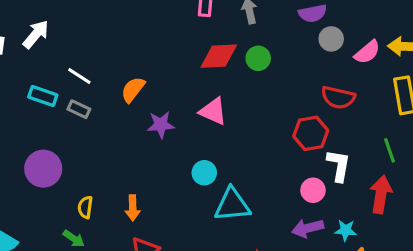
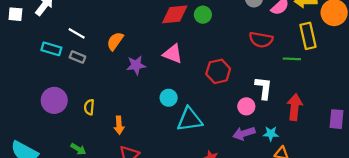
red hexagon: (311, 133) -> (218, 71), moved
green line: (389, 150) -> (292, 59), moved, turned -66
yellow semicircle: (85, 207) -> (89, 107), moved

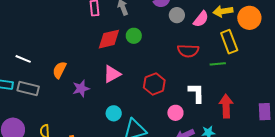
white line: (77, 33) -> (23, 59), moved
pink triangle: (173, 54) -> (112, 74), turned -42
gray rectangle: (77, 57) -> (28, 88), size x1.5
pink circle: (246, 106) -> (175, 113), moved

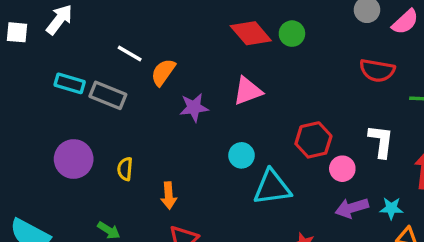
red diamond: (109, 39) -> (251, 33), turned 55
white line: (23, 59) -> (130, 54), moved
red hexagon: (154, 84) -> (313, 140), moved

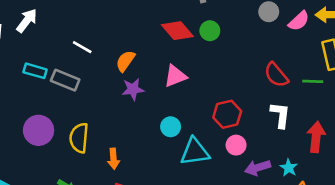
red semicircle: (377, 70) -> (276, 75), moved, turned 40
orange semicircle: (163, 72) -> (125, 61), moved
yellow semicircle: (125, 169) -> (79, 138), size x1.6
pink circle: (342, 169) -> (236, 145), moved
cyan star: (391, 208) -> (289, 168), turned 30

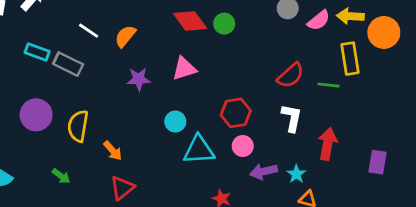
orange semicircle: (125, 61) -> (125, 36), moved
red semicircle: (276, 75) -> (291, 75), turned -96
orange arrow: (113, 159) -> (113, 151), turned -42

